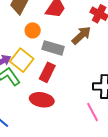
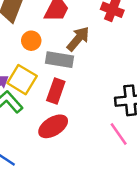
brown arrow: (81, 35) -> (78, 39), moved
red ellipse: (42, 100) -> (53, 126), turned -35

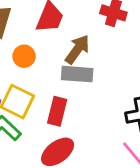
gray rectangle: (60, 60) -> (77, 74), moved

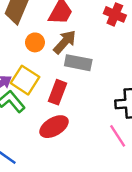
brown arrow: (77, 49) -> (65, 42), moved

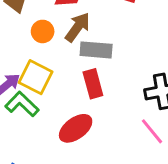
red rectangle: (58, 92) -> (93, 84), moved, turned -30

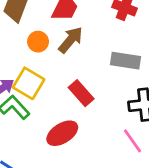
gray rectangle: (96, 50) -> (126, 61), moved
red rectangle: (93, 84) -> (81, 93), turned -30

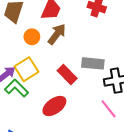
gray rectangle: (126, 61) -> (93, 63), moved
yellow square: (29, 83) -> (26, 69), turned 30

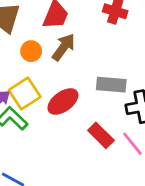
red rectangle: (67, 74) -> (101, 135), moved
red ellipse: (54, 106) -> (63, 102), moved

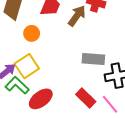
brown arrow: (64, 47) -> (77, 16), moved
red ellipse: (63, 102) -> (41, 99), moved

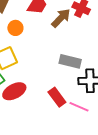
pink line: (110, 104) -> (79, 107), turned -36

